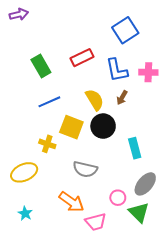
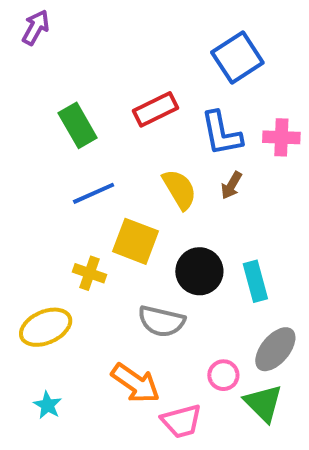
purple arrow: (19, 14) -> (36, 27), turned -48
black circle: (103, 126) -> (199, 271), moved

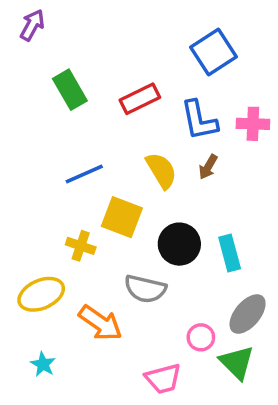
green rectangle: (78, 125) -> (70, 90), moved
orange arrow: (135, 383) -> (100, 323), moved

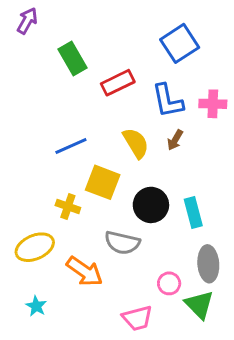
green rectangle: (70, 90) -> (72, 59), moved
gray ellipse: (248, 314) -> (208, 264), turned -44

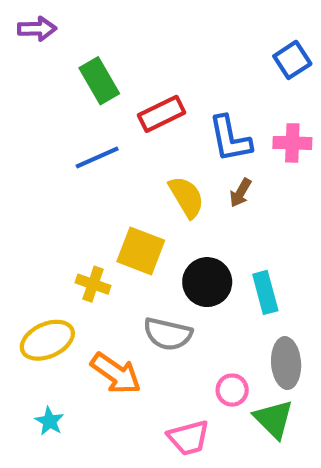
purple arrow: (27, 21) -> (37, 29), turned 60
blue square: (180, 43) -> (292, 60), moved, size x0.7
blue line: (71, 146) -> (97, 157), moved

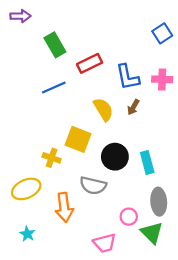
orange arrow: (116, 373) -> (64, 207), turned 48

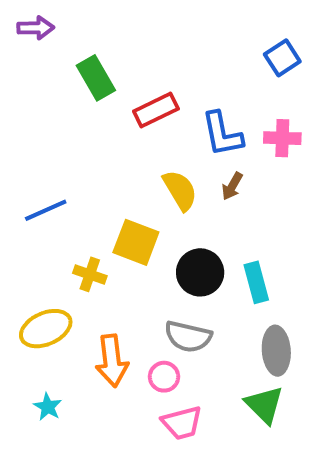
blue line: (54, 88) -> (46, 210), moved
gray semicircle: (93, 185) -> (188, 337), moved
pink circle: (129, 217) -> (164, 377), moved

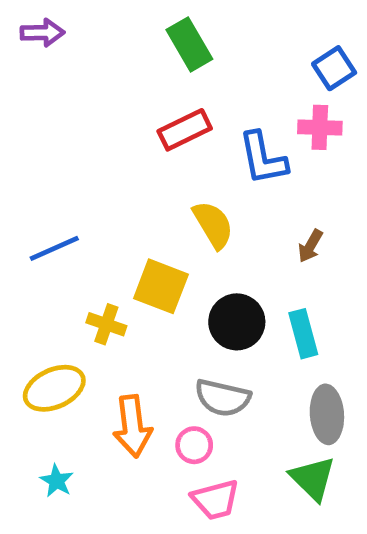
green rectangle: (96, 78) -> (189, 44), moved
pink cross: (282, 138) -> (320, 127), moved
brown arrow: (232, 186) -> (310, 246), moved

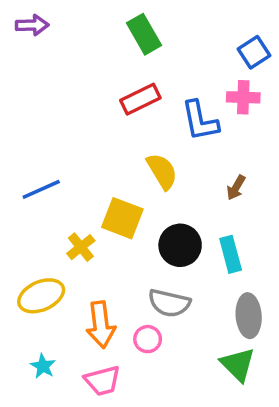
yellow cross: (106, 324) -> (81, 247), turned 32
pink trapezoid: (215, 500) -> (102, 381), moved

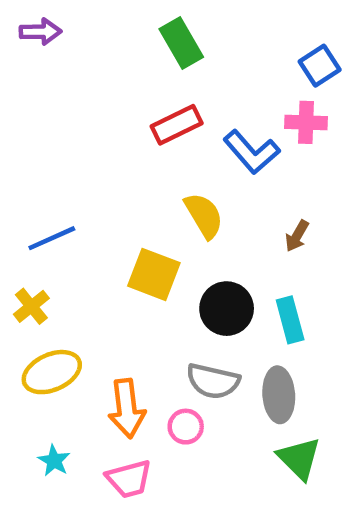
blue L-shape: (200, 121) -> (252, 152), turned -30
yellow cross: (81, 247) -> (31, 306), moved
gray ellipse: (249, 316) -> (279, 395), moved

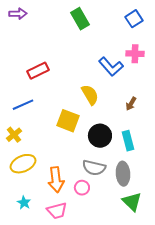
blue square: (320, 66) -> (134, 19), moved
red rectangle: (177, 125) -> (38, 71), moved

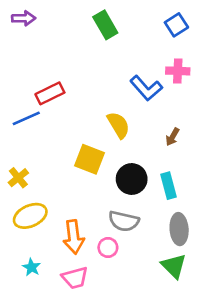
blue line: (23, 105) -> (26, 118), moved
gray ellipse: (123, 174) -> (179, 229), moved

